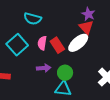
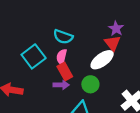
cyan semicircle: (33, 19) -> (63, 37), moved
red rectangle: (57, 45) -> (65, 72), moved
green circle: (65, 73) -> (90, 84), moved

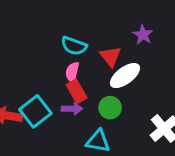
red triangle: (112, 43) -> (110, 56), moved
cyan square: (34, 56) -> (35, 111), moved

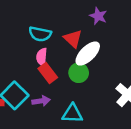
green circle: (110, 108) -> (79, 73), moved
purple arrow: (72, 109) -> (41, 101), moved

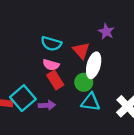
white ellipse: (88, 54) -> (94, 65), turned -35
pink semicircle: (42, 57) -> (51, 65), turned -84
cyan triangle: (72, 114) -> (91, 102), moved

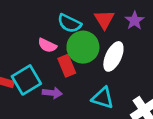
red triangle: (81, 50) -> (104, 19), moved
pink semicircle: (51, 65) -> (47, 45), moved
green circle: (84, 82) -> (83, 47), moved, size x1.5

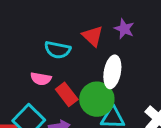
green circle: (83, 47) -> (97, 99), moved

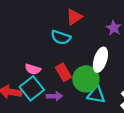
red triangle: (93, 36) -> (74, 17), moved, turned 36
pink semicircle: (41, 79) -> (33, 69), moved

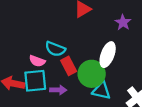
cyan semicircle: (61, 37) -> (55, 49), moved
cyan square: (32, 88) -> (35, 81), turned 30

